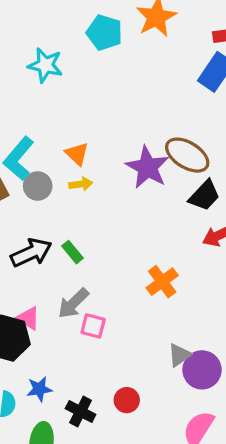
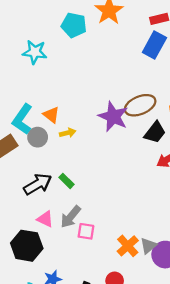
orange triangle: (77, 154) -> (51, 115), moved
brown ellipse: (187, 155) -> (140, 105), turned -48
orange cross: (162, 282) -> (128, 246), moved
pink triangle: (28, 318) -> (45, 219), moved

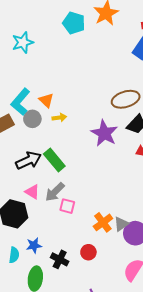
cyan star: (35, 52) -> (23, 42), moved, turned -30
purple star: (113, 117) -> (104, 133), moved
green rectangle: (67, 181) -> (54, 160), size x1.6

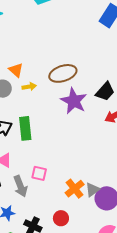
brown ellipse: (126, 99) -> (63, 73), moved
green rectangle: (54, 160) -> (25, 128), turned 35
gray arrow: (55, 192) -> (20, 186), moved, turned -65

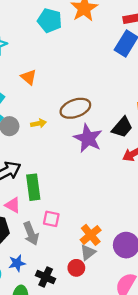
orange triangle: (16, 70) -> (29, 77), moved
green rectangle: (25, 128) -> (33, 187), moved
gray triangle: (93, 190) -> (88, 252), moved

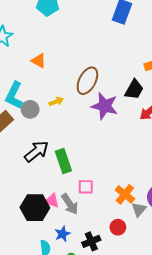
brown ellipse: (75, 108) -> (87, 81), turned -32
pink triangle: (13, 205) -> (52, 201), moved
gray triangle: (88, 252) -> (139, 209), moved
black cross: (46, 277) -> (91, 241), turned -36

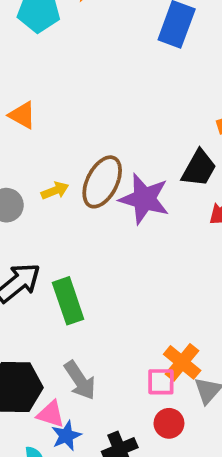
brown ellipse: (87, 81) -> (102, 182), moved
pink square: (86, 187) -> (161, 382), moved
pink triangle: (52, 201) -> (51, 414), moved

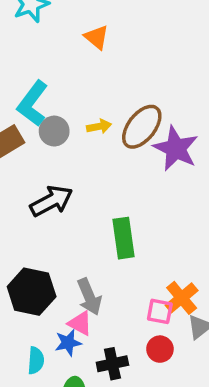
orange triangle: (22, 115) -> (97, 37), moved
green rectangle: (68, 301) -> (123, 238), moved
pink triangle: (51, 414) -> (80, 323), moved

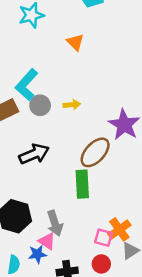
brown ellipse: (142, 127) -> (95, 152), moved

